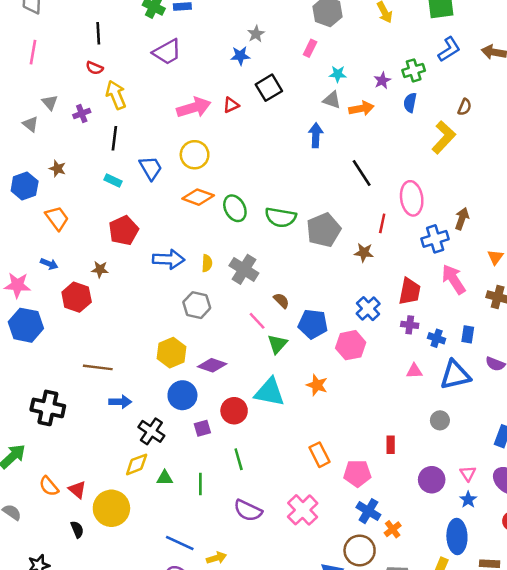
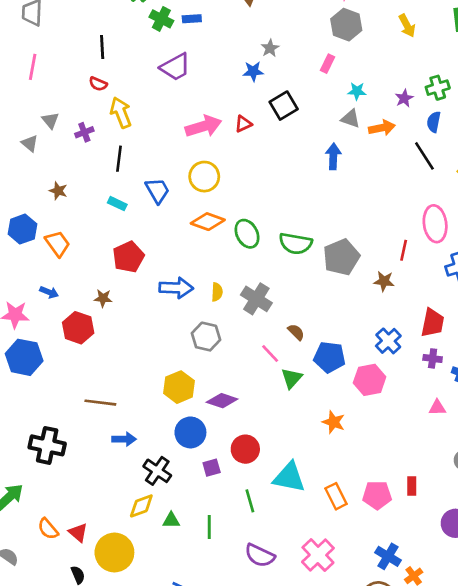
black line: (362, 173) -> (424, 156), moved
blue hexagon: (25, 186) -> (22, 229), moved
cyan triangle: (269, 392) -> (289, 477), moved
pink pentagon: (357, 473) -> (377, 495), moved

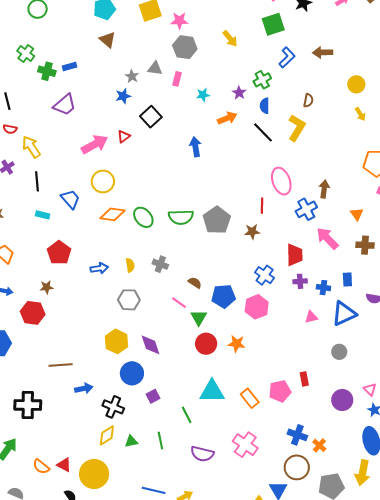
gray triangle: (351, 119) -> (155, 68), moved
blue arrow: (176, 288) -> (99, 268), size x0.7
gray cross: (256, 299) -> (160, 264), size x0.7
purple diamond: (222, 401) -> (151, 345), turned 65
red circle: (245, 449) -> (206, 344), moved

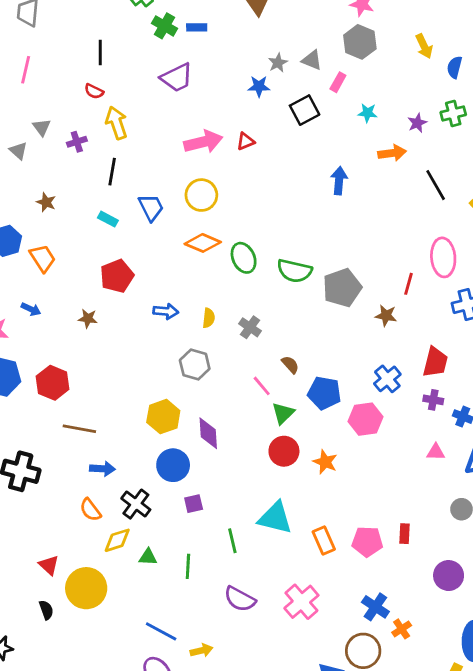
blue semicircle: (265, 106) -> (455, 67), moved
black square: (151, 117) -> (305, 110), moved
red hexagon: (33, 313) -> (53, 383), moved
orange semicircle: (41, 467) -> (90, 510), moved

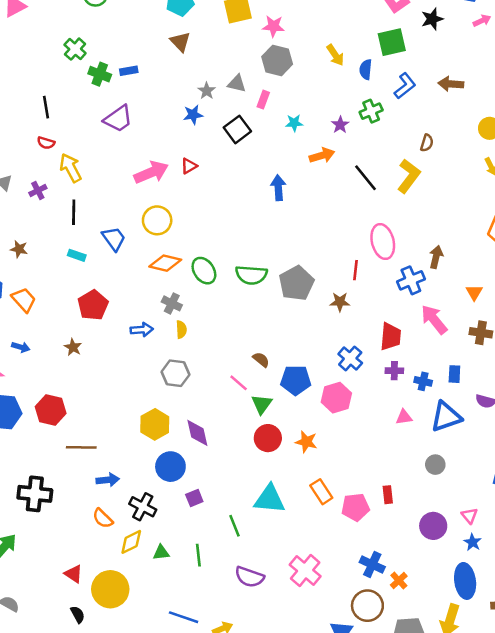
brown star: (88, 318) -> (73, 347), turned 30
gray cross: (250, 327) -> (172, 303), moved
orange rectangle: (324, 540) -> (321, 492), moved

